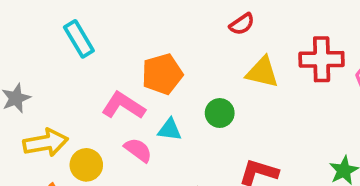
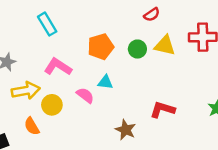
pink L-shape: (123, 106) -> (58, 67), moved
green circle: (220, 113) -> (137, 49), moved

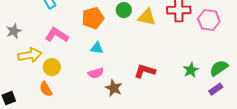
green circle: (137, 49) -> (124, 10), moved
pink semicircle: (85, 95) -> (96, 73), moved, turned 126
orange semicircle: (32, 126) -> (46, 89), moved

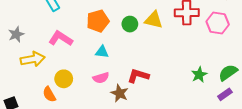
green circle: (124, 10) -> (130, 24), moved
yellow circle: (52, 67) -> (64, 79), moved
red L-shape: (145, 71) -> (138, 76), moved

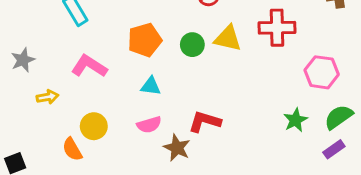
pink hexagon: (218, 23) -> (322, 72), moved
yellow arrow: (33, 59) -> (48, 97), size x0.6

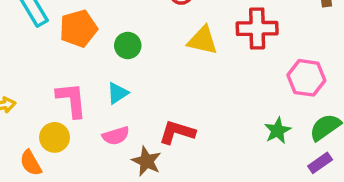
orange pentagon: (145, 40) -> (78, 28), moved
green circle: (192, 45) -> (128, 45), moved
pink L-shape: (89, 66) -> (72, 100), moved, turned 51
cyan triangle: (151, 86) -> (118, 93), turned -40

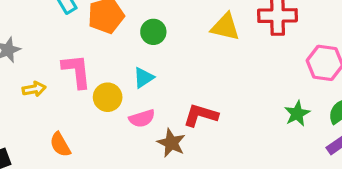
pink L-shape: (72, 100) -> (77, 71), moved
yellow circle: (55, 137) -> (108, 97), moved

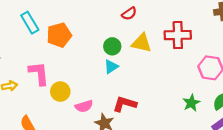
green circle: (153, 32) -> (112, 46), moved
cyan triangle: (144, 78) -> (111, 67), moved

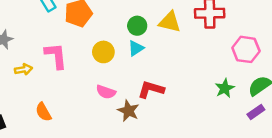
yellow circle: (60, 92) -> (103, 52), moved
pink semicircle: (84, 106) -> (106, 92), turned 36

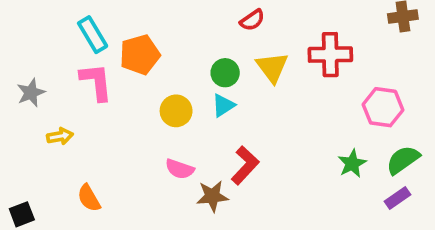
yellow triangle: (170, 22) -> (272, 67), turned 40
pink L-shape: (56, 56) -> (96, 82), moved
red L-shape: (151, 89) -> (245, 165), turned 116
brown star: (128, 111) -> (212, 196), turned -30

